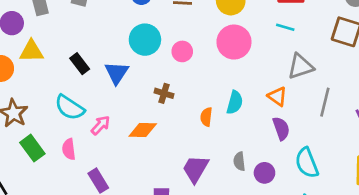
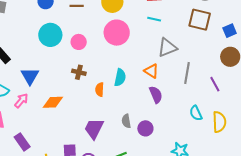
blue triangle: (117, 73) -> (30, 76), moved
brown cross: (164, 93) -> (79, 72), moved
cyan semicircle: (307, 163) -> (196, 113), moved, size x0.7

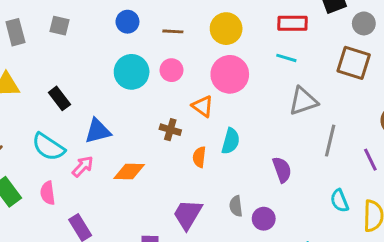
pink circle: (79, 42) -> (171, 70), moved
orange triangle: (151, 71) -> (203, 106), moved
blue triangle: (30, 76) -> (98, 131), turned 42

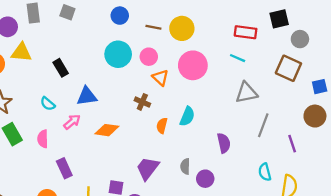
yellow circle: (226, 29) -> (182, 28), moved
orange triangle: (203, 106) -> (160, 78), moved
cyan semicircle: (48, 147) -> (48, 104), size x0.6

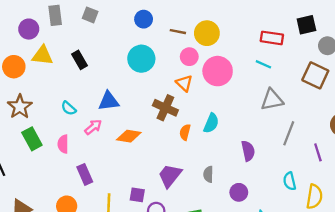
pink circle: (149, 57) -> (189, 57), moved
black rectangle: (61, 68) -> (79, 60), moved
brown cross: (142, 102) -> (165, 108), size x1.5
purple circle: (205, 179) -> (239, 192), moved

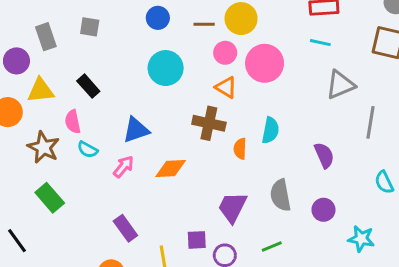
brown star: (20, 107) -> (43, 147), moved
pink semicircle: (63, 144) -> (73, 122), moved
gray semicircle: (208, 174) -> (280, 195), size x1.5

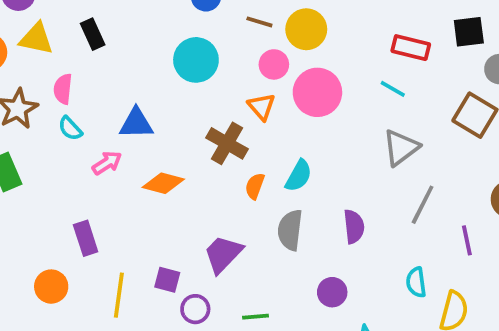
gray triangle: (340, 85) -> (401, 148), turned -32
black rectangle: (88, 86) -> (93, 34), moved
gray semicircle: (280, 195) -> (290, 230), moved

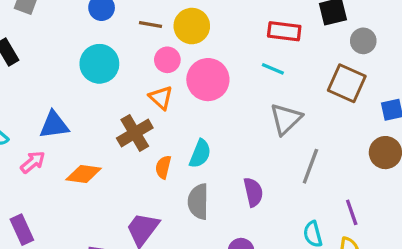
brown cross: (227, 143) -> (135, 133), turned 36
purple line: (467, 240) -> (352, 212), moved

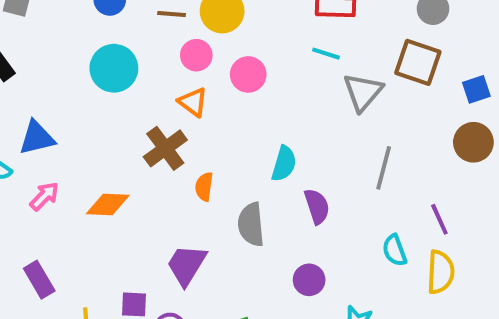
pink circle: (208, 80) -> (248, 74), size x0.7
gray triangle: (286, 119) -> (363, 92), moved
blue triangle: (54, 125) -> (37, 138), moved
cyan semicircle: (200, 154) -> (284, 164), moved

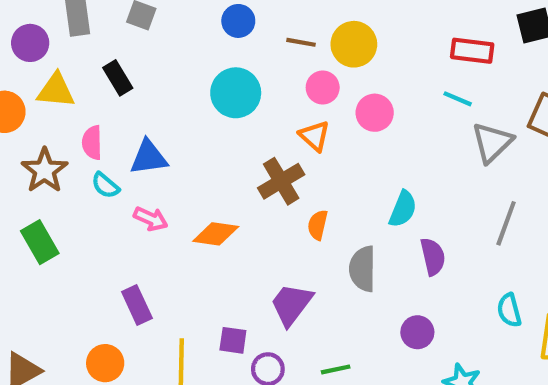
pink arrow: (44, 196) -> (151, 219), turned 64

